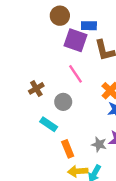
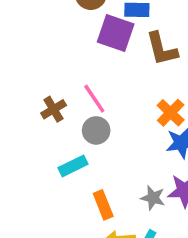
pink line: (76, 74) -> (94, 99), moved
cyan rectangle: (49, 124) -> (73, 166), turned -60

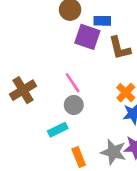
brown cross: (54, 109) -> (23, 90), moved, size x1.5
gray star: (153, 198) -> (113, 152), size x1.5

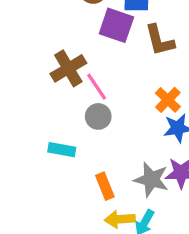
brown cross: (23, 90) -> (68, 68), moved
cyan rectangle: (58, 130) -> (62, 150), moved, turned 36

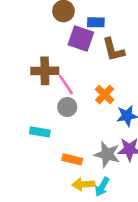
brown cross: (68, 68) -> (45, 71), turned 30
orange cross: (168, 100) -> (105, 95), moved
orange rectangle: (105, 186) -> (72, 159), turned -54

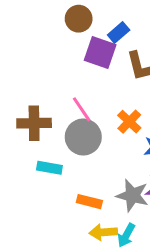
blue rectangle: (96, 22) -> (119, 33), turned -42
brown cross: (45, 71) -> (34, 123), moved
gray circle: (67, 107) -> (83, 137), size x1.5

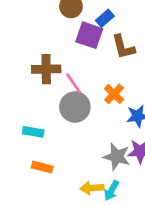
brown cross: (34, 123) -> (46, 69), moved
cyan rectangle: (49, 168) -> (33, 132), moved
orange rectangle: (89, 202) -> (42, 167), moved

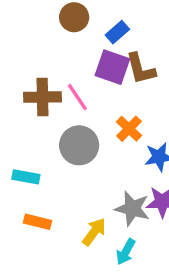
purple square: (89, 35) -> (112, 67), moved
pink line: (74, 83) -> (77, 97), moved
yellow arrow: (92, 188) -> (94, 232), moved, turned 130

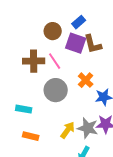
brown circle: (74, 17) -> (53, 31), moved
yellow arrow: (94, 232) -> (68, 130), moved

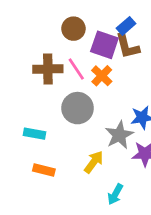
blue rectangle: (79, 22) -> (126, 26), moved
orange cross: (86, 80) -> (102, 76), moved
gray star: (88, 128) -> (119, 135), moved, turned 30

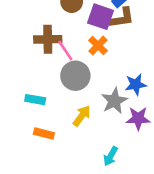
brown L-shape: (127, 46) -> (122, 18), turned -84
pink line: (76, 69) -> (65, 51), moved
yellow arrow: (94, 162) -> (82, 116), moved

